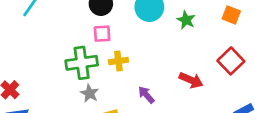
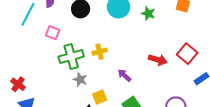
pink square: (102, 34) -> (53, 33), moved, turned 32
red square: (231, 61) -> (187, 54), moved

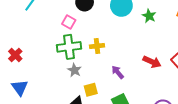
pink square: (53, 33) -> (69, 22), moved
red cross: (18, 84) -> (15, 55), moved

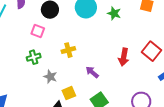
green cross: (69, 47) -> (34, 57), moved, size x0.6
red arrow: (152, 62) -> (124, 57), turned 84

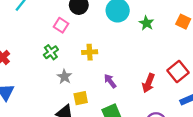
green cross: (34, 57) -> (51, 52), turned -32
red arrow: (124, 57) -> (148, 83), moved

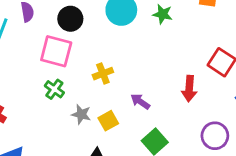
pink square: (61, 25) -> (56, 51), size x1.6
yellow square: (81, 98) -> (108, 121), moved

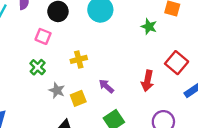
green star: (163, 14) -> (149, 27), moved
pink square: (56, 51) -> (43, 36), size x0.6

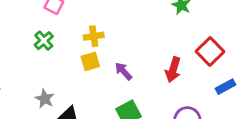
gray star: (57, 90) -> (45, 99), moved
yellow square: (78, 98) -> (90, 61), moved

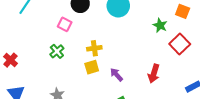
red square: (210, 51) -> (180, 44), moved

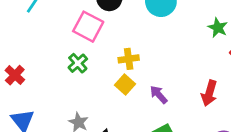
pink square: (65, 24) -> (88, 27), size x1.5
yellow square: (92, 67) -> (125, 85), turned -32

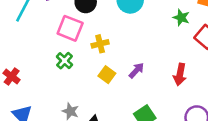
yellow cross: (129, 59) -> (100, 44), moved
purple arrow: (159, 95) -> (136, 70), moved, turned 91

